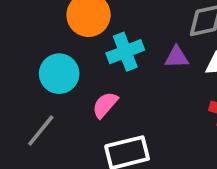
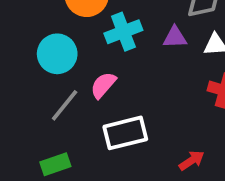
gray line: (41, 131) -> (65, 105), moved

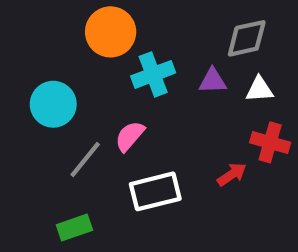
cyan circle: (57, 54) -> (53, 104), moved
red arrow: (192, 161) -> (232, 174), moved

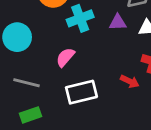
gray line: (85, 159) -> (26, 83), moved, turned 65
red arrow: (232, 174) -> (130, 81), turned 60

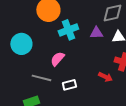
gray line: (26, 83) -> (41, 78), moved
white rectangle: (81, 92) -> (69, 85), size x0.6

